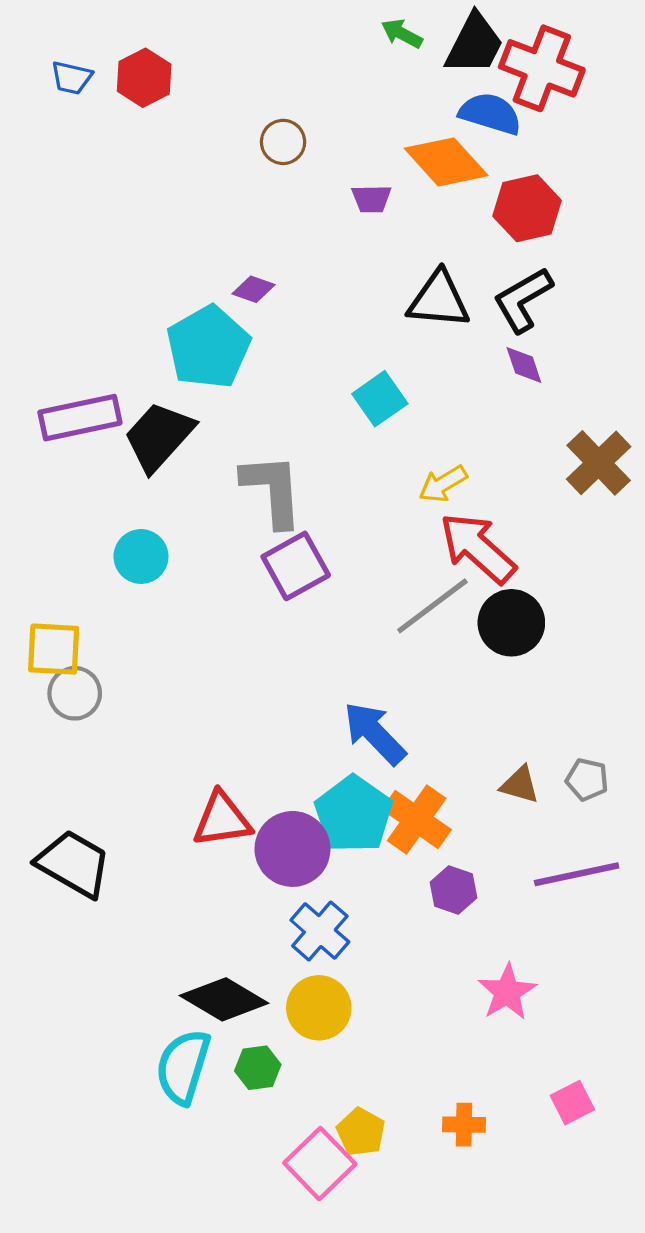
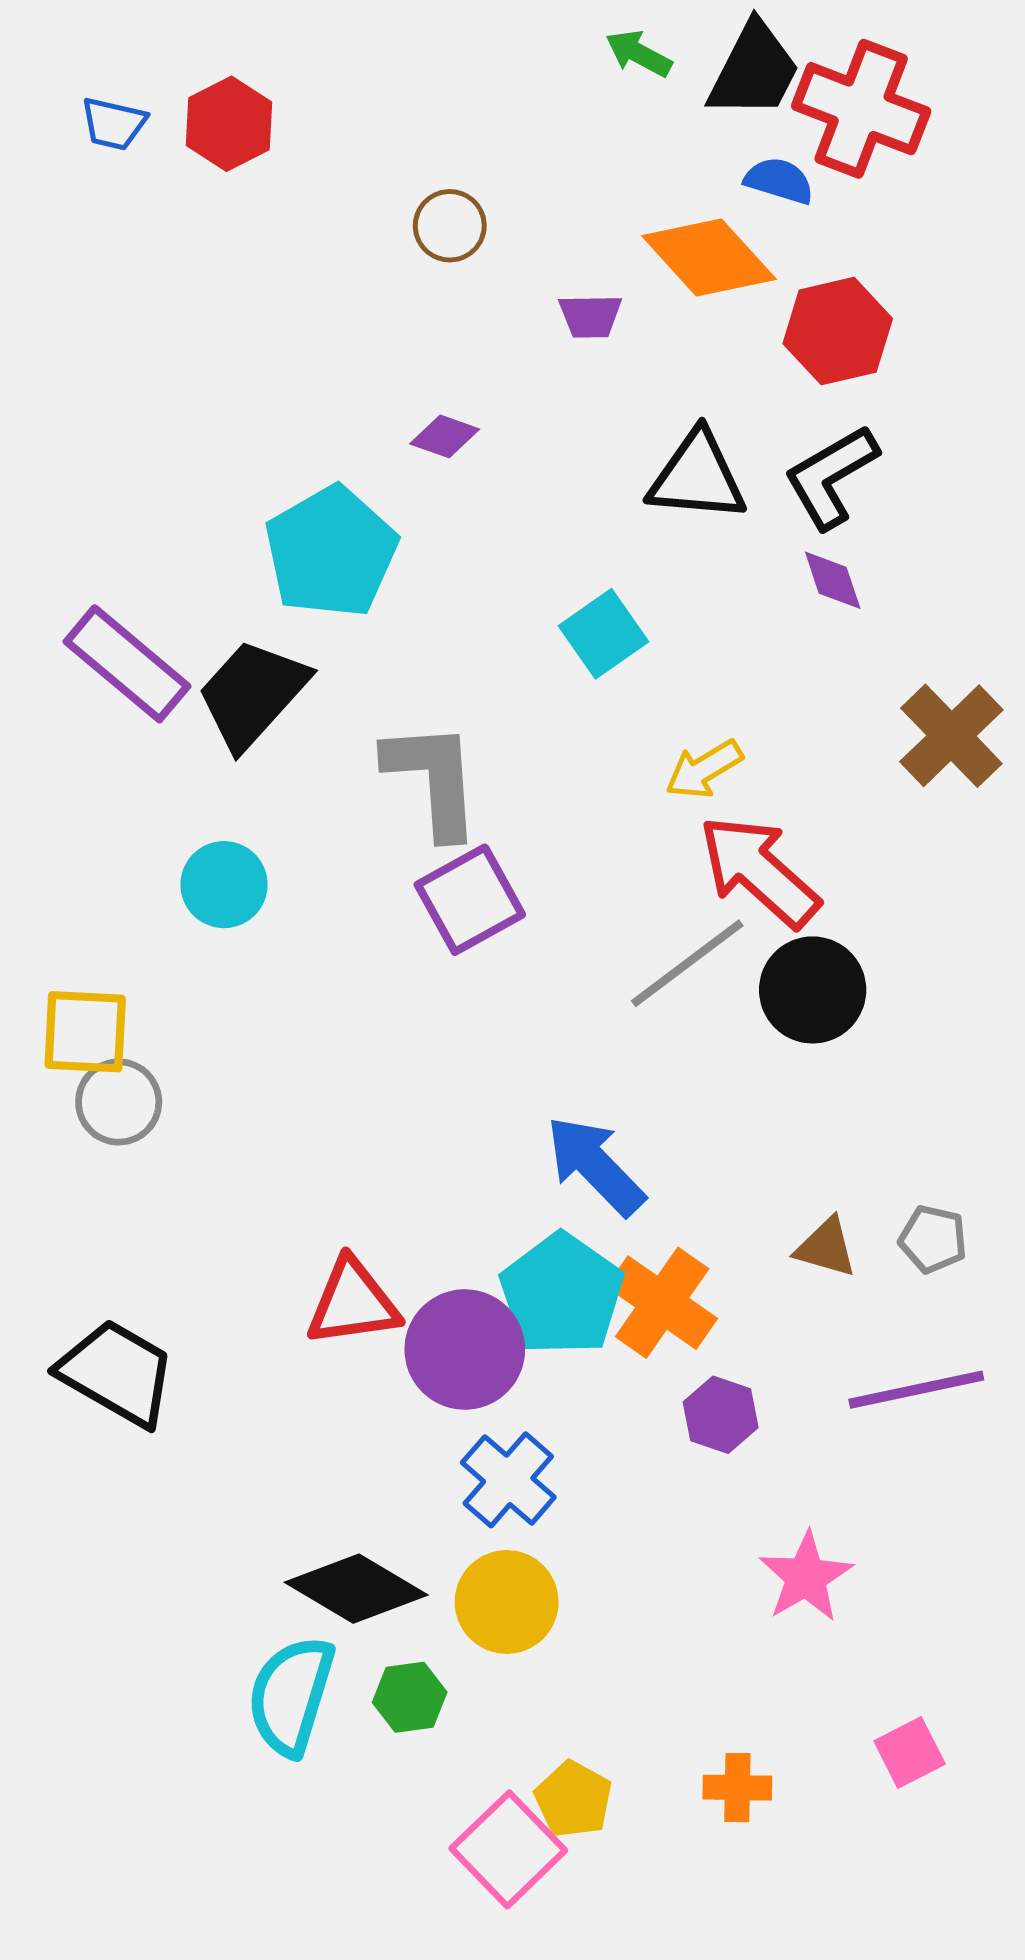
blue semicircle: (490, 114) -> (779, 181), size x0.7
purple diamond: (254, 289) -> (445, 436), moved
purple rectangle: (80, 418) -> (127, 664), turned 52

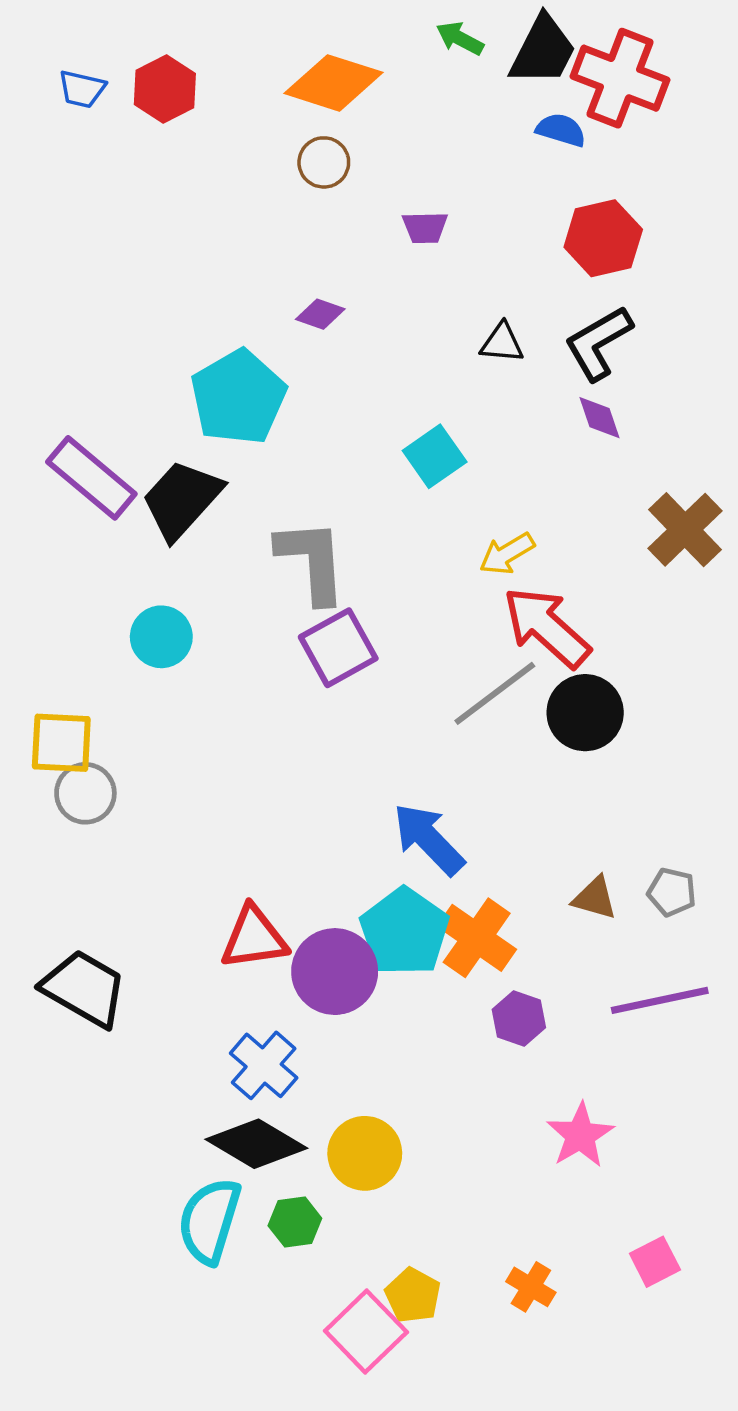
orange diamond: (709, 258) -> (333, 83), moved, turned -30
black triangle: (697, 477) -> (502, 343), size x0.6
blue cross: (508, 1480) -> (264, 1065), moved
orange cross: (737, 1788) -> (531, 1287), turned 30

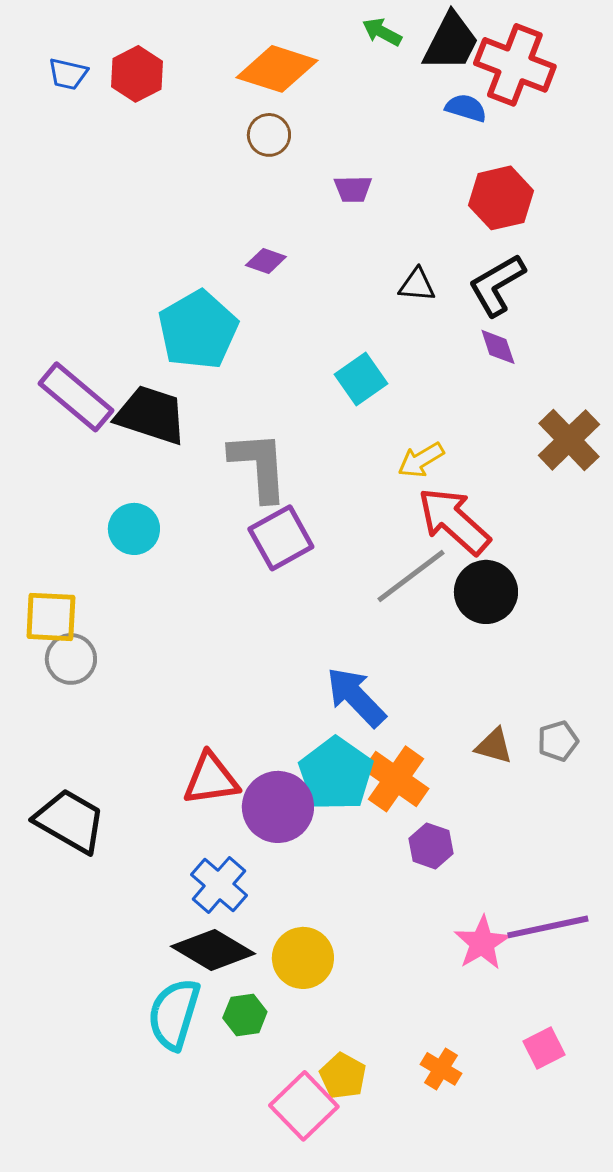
black trapezoid: (182, 500) -> (151, 415), turned 66
gray pentagon: (672, 892) -> (558, 741), turned -30
purple line: (660, 1000) -> (548, 927), moved

